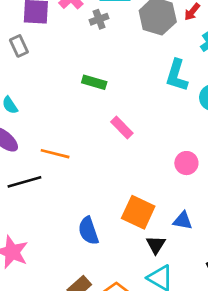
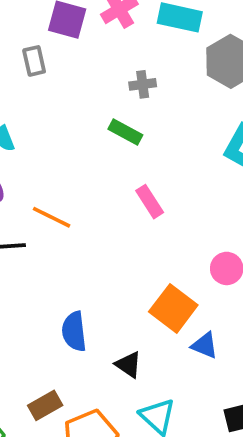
gray cross: (99, 19) -> (143, 84), moved
orange square: (138, 212) -> (173, 308), moved
black triangle: (156, 245) -> (129, 365), moved, turned -40

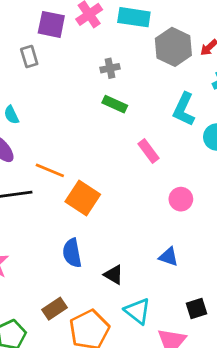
green rectangle: (125, 132) -> (115, 104), moved
pink rectangle: (150, 202) -> (149, 151), moved
orange square: (173, 308) -> (83, 198), moved

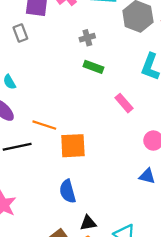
orange square: (83, 198) -> (73, 146), turned -32
blue triangle: (169, 257) -> (147, 176), moved
black triangle: (114, 275) -> (88, 223), moved, turned -36

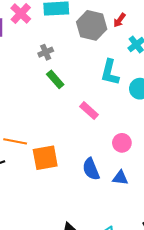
green rectangle: (93, 67) -> (55, 79), turned 36
blue semicircle: (68, 191) -> (91, 169), moved

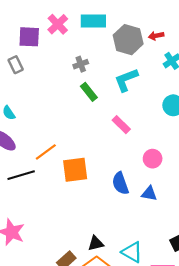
red arrow: (119, 20) -> (156, 36), turned 40
cyan L-shape: (110, 72) -> (126, 80), moved, turned 52
orange line: (15, 141) -> (46, 152), turned -50

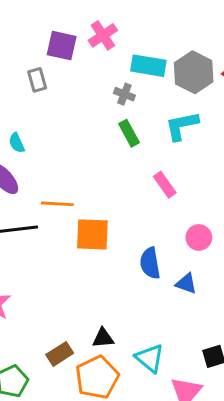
cyan rectangle: (93, 21) -> (148, 66), moved
gray cross: (81, 64) -> (124, 94), turned 32
orange line: (46, 152) -> (57, 204), turned 30

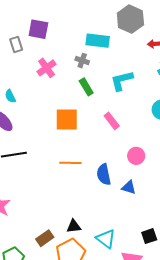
pink cross: (103, 35) -> (47, 68), moved
gray hexagon: (194, 72) -> (130, 19), moved
gray rectangle: (37, 80) -> (16, 45), moved
orange line: (57, 204) -> (70, 163), moved
orange square: (92, 234) -> (67, 120), moved

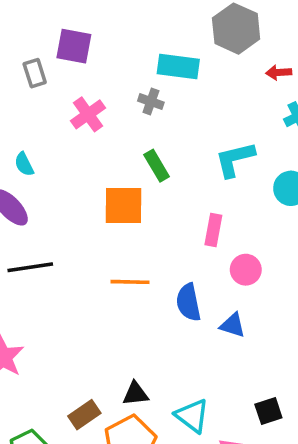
cyan L-shape: (122, 81) -> (235, 159), moved
green rectangle: (86, 87) -> (157, 166), moved
pink rectangle: (112, 121) -> (213, 230), moved, turned 48

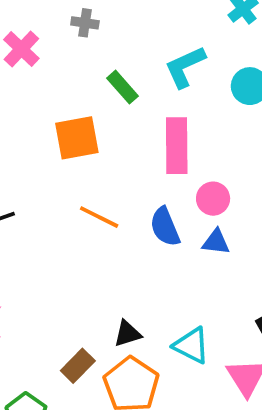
green rectangle: (157, 166) -> (123, 87), moved
pink rectangle: (213, 230) -> (177, 146), size x1.6
pink circle: (246, 270) -> (213, 199), moved
orange line: (130, 282) -> (99, 217), turned 36

